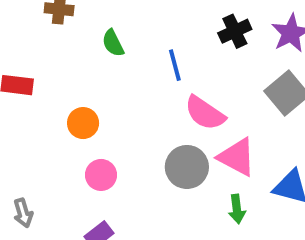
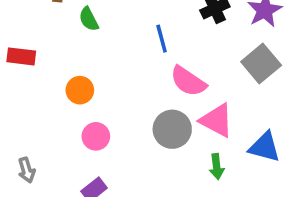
green semicircle: (113, 43) -> (89, 19), moved

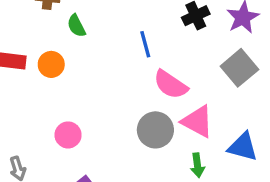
orange circle: (80, 90) -> (51, 64), moved
pink circle: (96, 136) -> (68, 135), moved

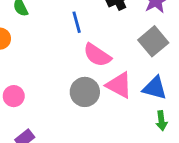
blue triangle: (243, 147) -> (155, 88), moved
green arrow: (197, 165) -> (161, 121), moved

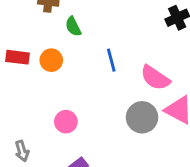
blue line: (77, 22) -> (111, 60), moved

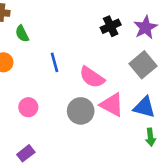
pink circle: (66, 122) -> (28, 107), moved

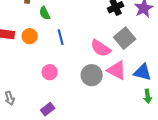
blue line: (55, 62) -> (61, 37), moved
gray square: (143, 65) -> (125, 38), moved

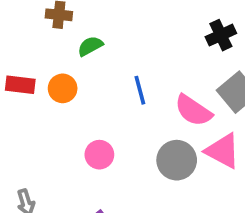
green semicircle: (45, 13) -> (90, 46), turned 88
blue line: (61, 37) -> (140, 90), moved

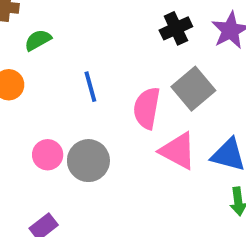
pink semicircle: (193, 110) -> (147, 108), turned 66
gray circle: (177, 160) -> (88, 161), moved

